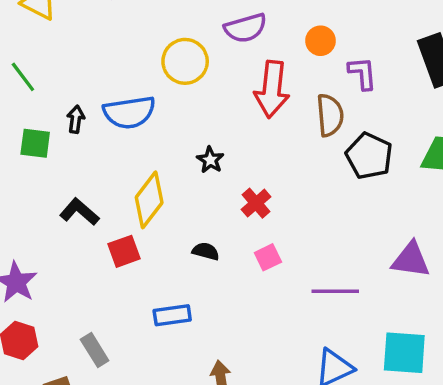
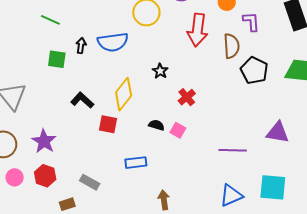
green line: (23, 77) -> (50, 20), turned -30
red square: (124, 251) -> (108, 124), turned 30
pink square: (268, 257) -> (178, 130), moved, turned -35
gray rectangle: (95, 350) -> (90, 182), turned -30

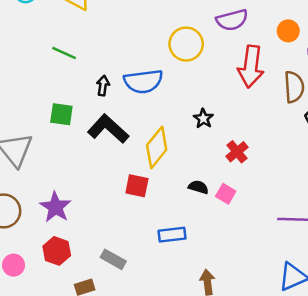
green square: (57, 59) -> (61, 114), moved
black L-shape: (82, 100) -> (108, 129), moved, size x1.4
pink circle: (15, 177) -> (14, 265), moved

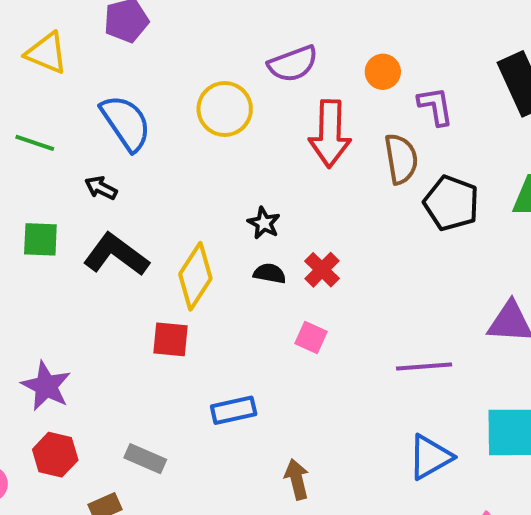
blue semicircle: (143, 81) -> (126, 123), moved, turned -111
black arrow: (103, 86) -> (101, 188), turned -66
black semicircle: (198, 187) -> (270, 273), moved

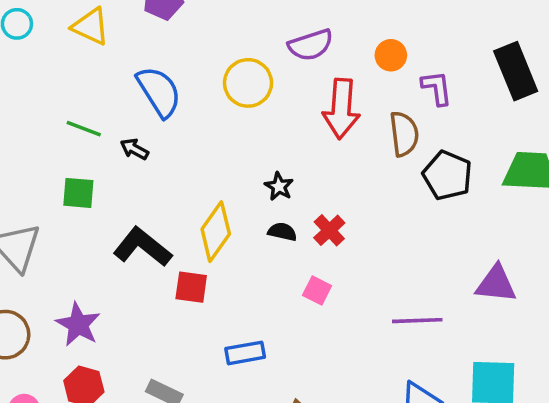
green line: (35, 143) -> (84, 129), moved
black L-shape: (116, 255) -> (142, 247), moved

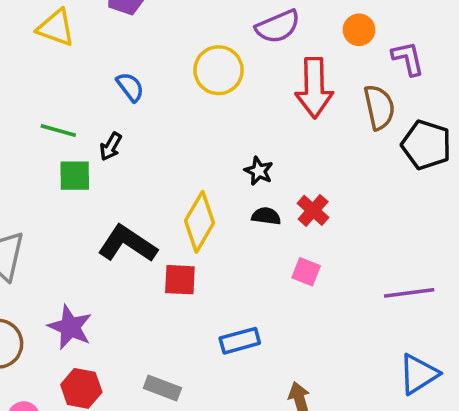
blue semicircle: (159, 92) -> (130, 87), size x0.6
black arrow: (134, 149) -> (111, 147), turned -84
green square: (78, 193) -> (75, 176), moved

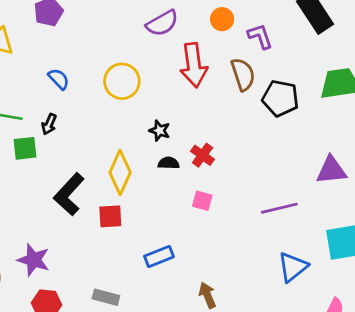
yellow circle: (219, 70) -> (122, 81), moved
black L-shape: (127, 244) -> (69, 194), turned -75

